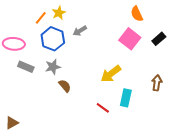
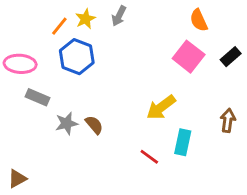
gray arrow: (80, 31) -> (119, 16), moved, turned -32
gray star: (53, 67) -> (67, 123), moved

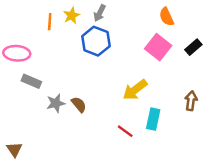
orange line: (59, 26) -> (50, 22), turned -35
blue hexagon: (77, 57) -> (96, 41), moved
brown triangle: (17, 179) -> (14, 150), turned -35

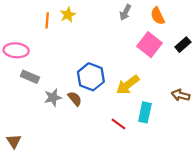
gray arrow: (100, 13) -> (125, 12), moved
blue hexagon: (96, 41) -> (91, 77), moved
brown arrow: (191, 101) -> (181, 95), turned -84

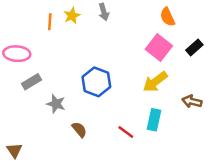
gray arrow: (125, 12) -> (104, 12), moved, turned -42
gray rectangle: (30, 77) -> (31, 82), turned -54
yellow arrow: (128, 85) -> (155, 82), moved
gray star: (53, 98) -> (56, 104), turned 30
brown semicircle: (75, 99) -> (79, 130), moved

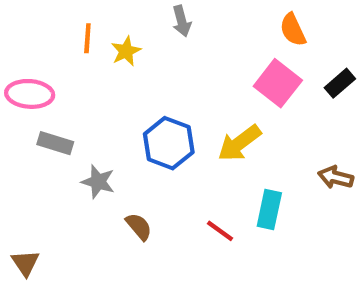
yellow star: (72, 16) -> (126, 51), moved
gray rectangle: (31, 82) -> (55, 143), turned 48
yellow arrow: (155, 82) -> (239, 143), moved

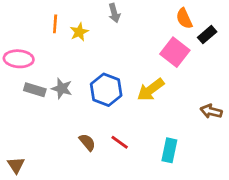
black rectangle: (340, 83) -> (207, 35), moved
gray star: (98, 182) -> (62, 88), moved
cyan rectangle: (269, 209) -> (169, 150), moved
red line: (220, 231) -> (120, 142), moved

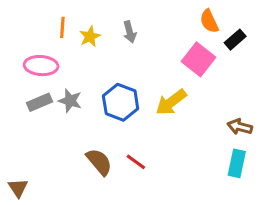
gray arrow: (114, 13) -> (130, 32), moved
pink ellipse: (19, 59) -> (41, 66), moved
gray rectangle: (35, 90) -> (40, 102), turned -40
brown semicircle: (87, 142) -> (99, 162), size x1.4
cyan rectangle: (169, 150) -> (237, 163), moved

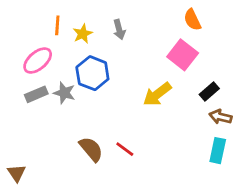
black rectangle: (235, 40) -> (209, 91), moved
pink ellipse: (41, 66) -> (38, 60), turned -44
blue hexagon: (121, 102) -> (92, 73), moved

